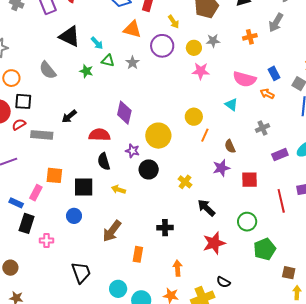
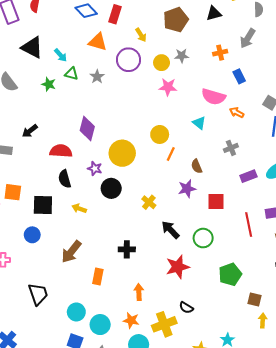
blue rectangle: (274, 73) -> (239, 76), moved
green circle: (247, 222) -> (203, 238), moved

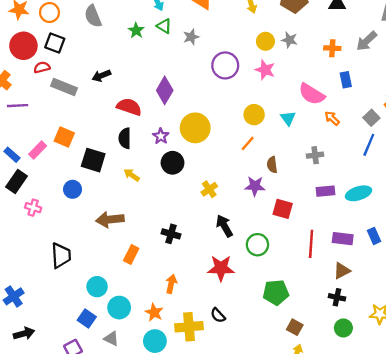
purple circle: (129, 60) -> (225, 65), moved
yellow circle: (160, 134) -> (254, 115), moved
brown arrow: (71, 252) -> (110, 219), turned 30

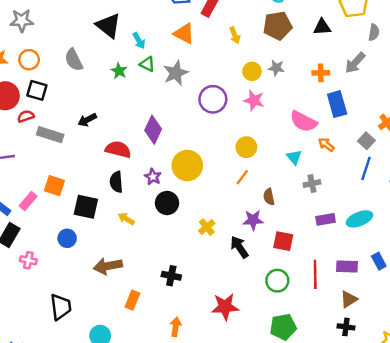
gray star: (191, 37) -> (176, 73), size x1.5
blue rectangle: (346, 80) -> (337, 104), size x1.5
cyan triangle: (288, 118) -> (294, 157), moved
black arrow: (224, 226) -> (239, 247), moved
green circle: (257, 245) -> (277, 281), moved

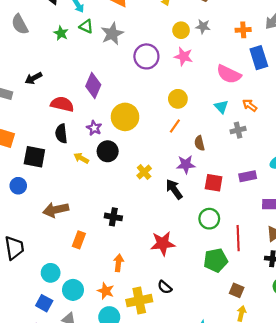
orange arrow: (326, 144) -> (250, 105), moved
yellow arrow: (126, 219) -> (81, 158), moved
purple rectangle: (326, 219) -> (248, 176), moved
red line: (315, 274) -> (238, 238), moved

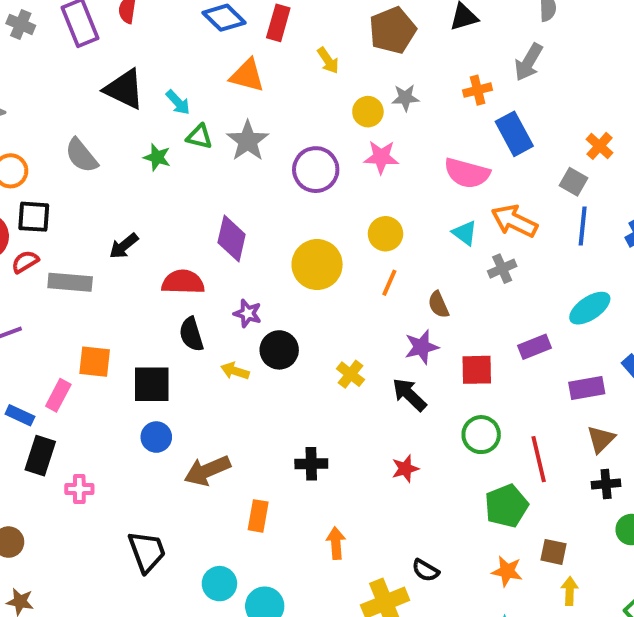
orange arrow: (250, 105) -> (514, 221), size x1.6
yellow circle: (125, 117) -> (317, 265), moved
blue circle: (18, 186) -> (156, 437), moved
red star: (163, 243) -> (405, 469), moved, size x0.6
orange star: (106, 291) -> (507, 571), moved

